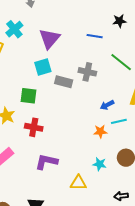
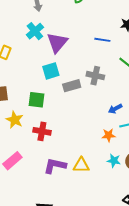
cyan cross: (14, 29) -> (35, 31), moved
gray rectangle: (64, 82) -> (72, 86), turned -30
cyan star: (100, 164) -> (114, 161), moved
yellow triangle: (78, 183) -> (81, 165), moved

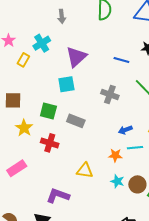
cyan cross: (35, 31) -> (42, 43), moved
gray rectangle: (72, 86) -> (76, 121), moved, turned 30
yellow triangle: (81, 165) -> (85, 171), moved
purple L-shape: (55, 166) -> (58, 196), moved

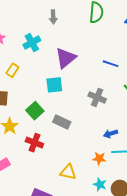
yellow rectangle: (23, 60) -> (12, 70), moved
green square: (48, 111) -> (35, 111), turned 30

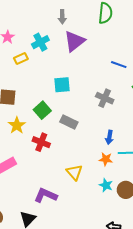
purple triangle: (66, 58) -> (74, 41), moved
yellow rectangle: (12, 70) -> (21, 59), moved, turned 32
blue arrow: (111, 134) -> (109, 137), moved, turned -64
yellow triangle: (68, 172) -> (74, 172), turned 36

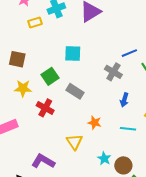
blue line: (119, 65) -> (129, 53), moved, turned -49
yellow star: (17, 125) -> (23, 88), turned 30
blue arrow: (109, 137) -> (124, 100), moved
orange star: (106, 159) -> (95, 123), moved

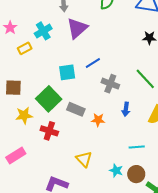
blue line: (129, 53) -> (93, 63), moved
green square: (50, 76) -> (49, 99), size x1.4
orange star: (95, 123) -> (98, 120), moved
cyan line: (128, 129) -> (137, 147), moved

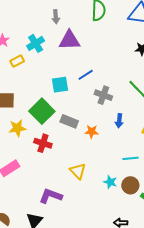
purple triangle: (77, 28) -> (70, 40), turned 40

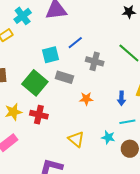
gray rectangle: (69, 121) -> (64, 77), moved
blue arrow: (119, 121) -> (121, 98), moved
yellow star: (17, 128) -> (13, 112), moved
cyan star: (110, 182) -> (108, 137), moved

